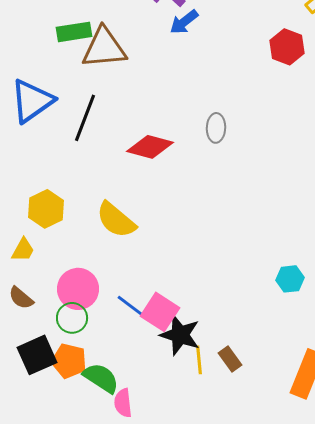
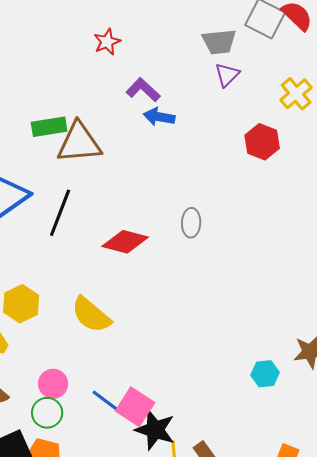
blue arrow: (184, 22) -> (159, 117), turned 48
pink circle: (78, 289) -> (53, 384), size x0.7

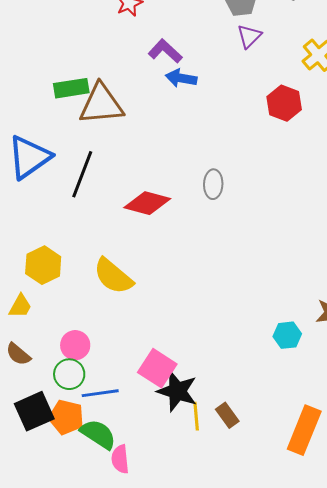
blue line: (108, 403) -> (100, 393), moved, turned -45

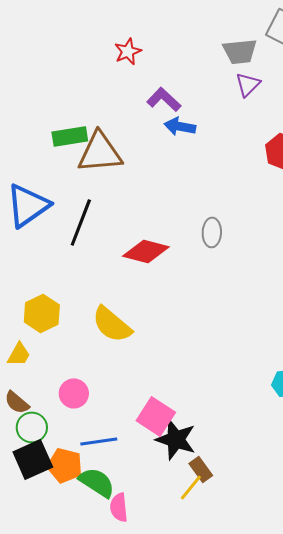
green circle: (69, 374) -> (32, 427), moved
brown rectangle: (227, 415) -> (201, 469), moved
yellow line: (196, 416) -> (191, 487), moved, turned 44

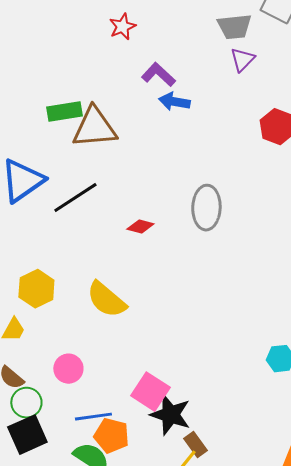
black line: (81, 222) -> (75, 198), turned 36
gray ellipse: (212, 232) -> (206, 208), size x1.5
red diamond: (146, 251) -> (140, 227), size x0.6
orange pentagon: (65, 465) -> (111, 436), moved

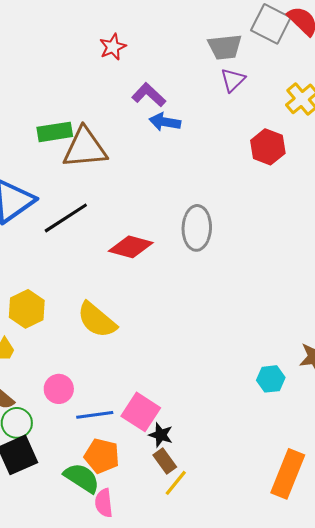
red diamond: (140, 227) -> (131, 247), size x1.6
black star: (170, 415) -> (161, 435), size x0.6
blue line: (93, 417) -> (95, 415), moved
brown rectangle: (195, 445) -> (165, 461), moved

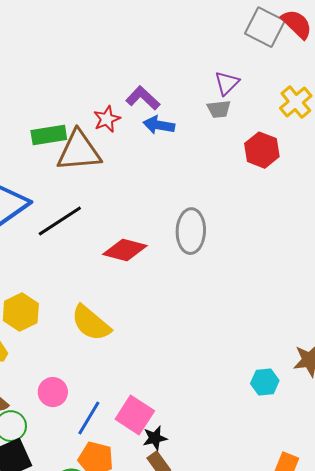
red star: (113, 47) -> (107, 119), moved
gray trapezoid: (225, 47) -> (219, 109), moved, size x0.7
blue line: (95, 415) -> (89, 418), turned -51
black star: (161, 435) -> (155, 438), turned -30

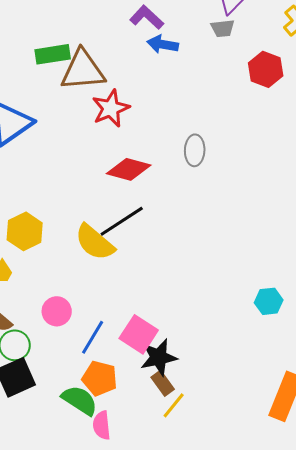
red star: (107, 119) -> (111, 108), moved, size x1.4
black line: (60, 221) -> (122, 221), moved
gray ellipse: (191, 231) -> (195, 150), size x0.7
black star: (155, 438) -> (159, 357), size x1.5

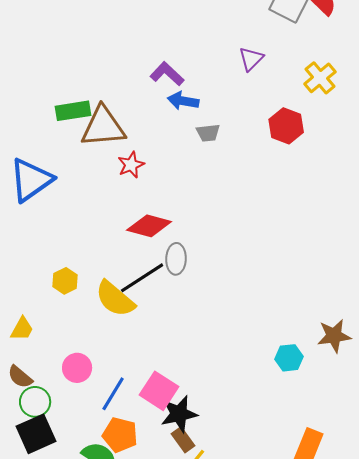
gray trapezoid: (223, 28) -> (208, 133), moved
red star: (111, 108) -> (131, 165), size x0.7
gray ellipse: (195, 150) -> (176, 259), moved
yellow hexagon: (25, 231) -> (65, 281), moved, size x0.7

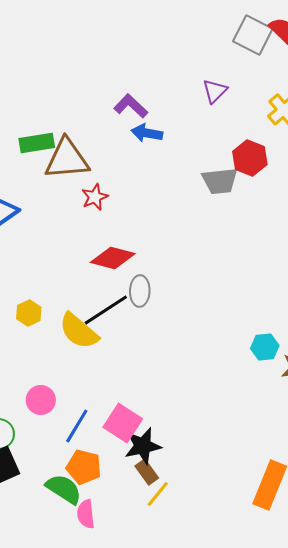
gray trapezoid: (208, 133) -> (220, 181), moved, size x1.5
cyan hexagon: (289, 358) -> (265, 347), moved

